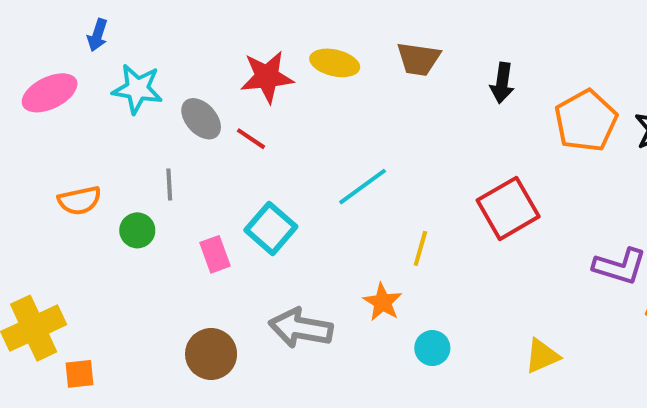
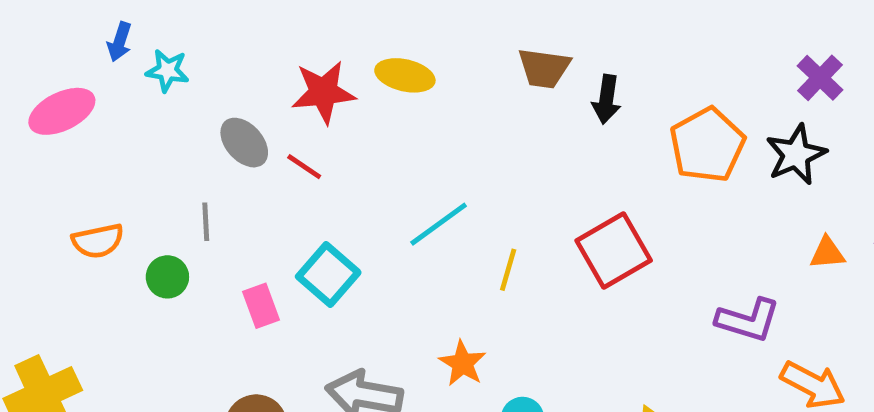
brown trapezoid: (418, 59) -> (544, 68), moved
cyan star: (137, 89) -> (167, 71), moved, size x0.7
yellow line: (420, 248) -> (508, 270), moved

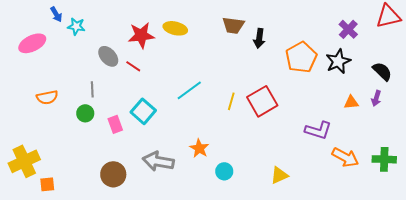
blue arrow: (119, 42) -> (56, 14), turned -49
yellow line: (508, 270) -> (231, 101), moved
green circle: (167, 277) -> (85, 113), moved

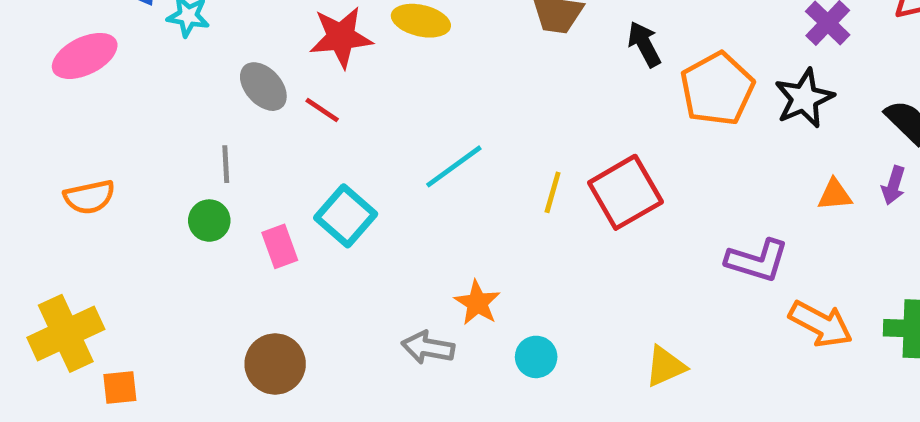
black arrow: (259, 38) -> (644, 44), moved, turned 144
orange semicircle: (47, 97) -> (89, 197), moved
gray arrow: (158, 161) -> (428, 348), moved, size x0.7

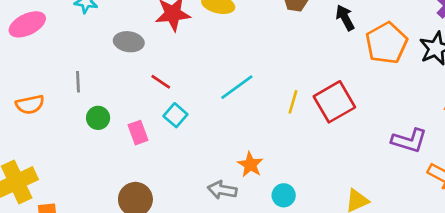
gray ellipse: (263, 87) -> (129, 42), turned -40
red line: (322, 110) -> (161, 82), moved
gray line: (226, 164) -> (78, 82), moved
cyan square: (346, 216) -> (175, 115), size x0.7

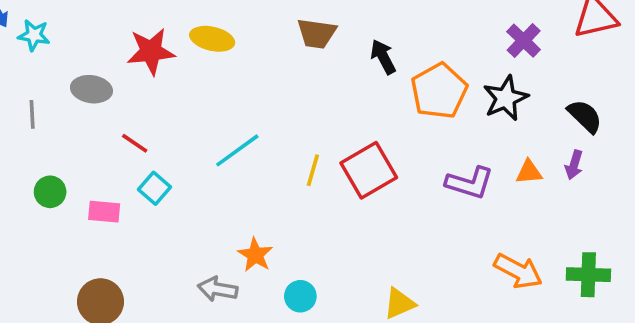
gray line: (78, 82) -> (32, 114), moved
pink rectangle: (138, 133) -> (104, 212), turned -65
purple L-shape: (409, 141) -> (470, 183), moved

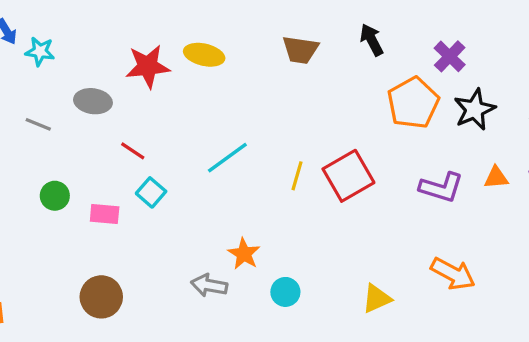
purple cross: (524, 41) -> (450, 56), moved
black arrow: (383, 57) -> (372, 40), moved
gray line: (32, 114) -> (38, 124), turned -65
orange arrow: (518, 271) -> (453, 274), moved

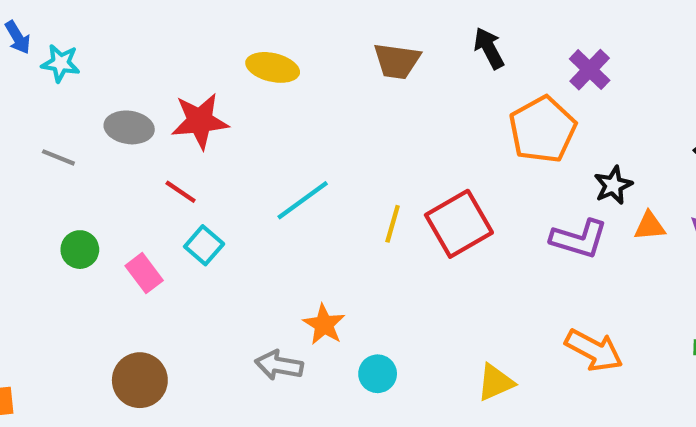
red star: (148, 66) -> (200, 121), moved
black star: (475, 109) -> (613, 185), moved, size x0.7
pink rectangle: (105, 214) -> (144, 273), turned 48

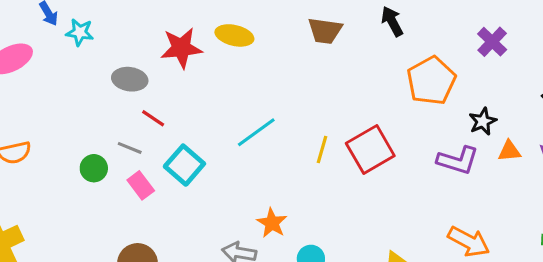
purple cross: (590, 70) -> (492, 42), moved
red star: (200, 121) -> (181, 48), moved
gray line: (58, 157) -> (130, 148), moved
red line: (181, 192) -> (153, 118), moved
cyan square: (204, 245) -> (184, 165), size x1.4

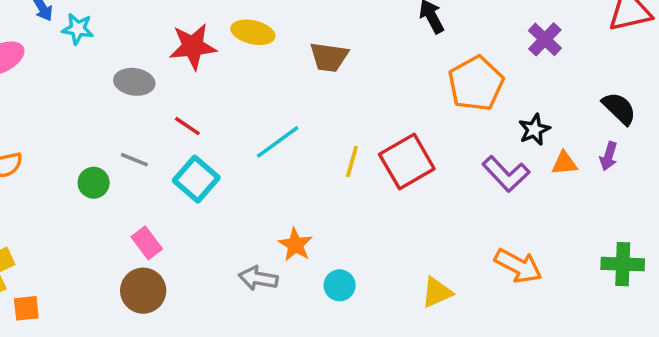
brown trapezoid: (325, 31) -> (329, 57), moved
red line: (153, 118) -> (187, 126), moved
purple L-shape: (458, 160) -> (506, 174), turned 30
pink rectangle: (141, 185) -> (147, 243), moved

